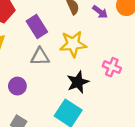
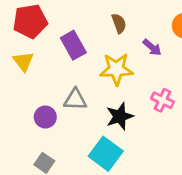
purple arrow: (100, 12) -> (152, 47), moved
gray triangle: (40, 57) -> (75, 100), moved

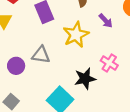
yellow star: (116, 69) -> (76, 35), turned -30
black star: (120, 116) -> (85, 79), moved

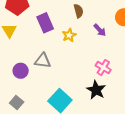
yellow star: (76, 35) -> (69, 35), moved, size x0.6
black star: (85, 79) -> (96, 90), moved, turned -30

